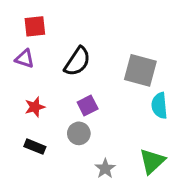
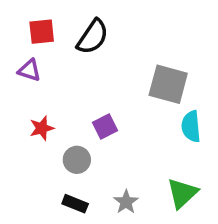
black semicircle: (77, 62) -> (93, 37), moved
gray circle: (79, 133) -> (77, 160), moved
black rectangle: (35, 147) -> (75, 204), moved

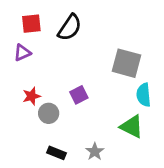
purple triangle: (29, 70) -> (22, 53), turned -42
gray circle: (77, 160) -> (49, 113), moved
green triangle: (182, 193) -> (132, 126), moved, turned -50

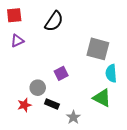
red square: (31, 24) -> (14, 15), moved
red star: (31, 96) -> (24, 105), moved
black rectangle: (57, 153) -> (52, 104), moved

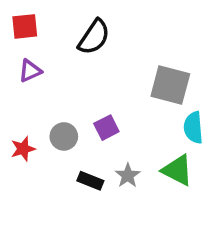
gray circle: (38, 88) -> (64, 136), moved
red star: (24, 105) -> (23, 149), moved
gray star: (73, 117) -> (128, 175), moved

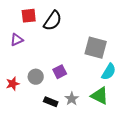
red square: (25, 26) -> (29, 16), moved
cyan semicircle: (193, 128) -> (109, 72), turned -144

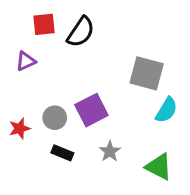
purple square: (60, 72) -> (91, 110), size x1.5
green triangle: (100, 96) -> (159, 167), moved
black rectangle: (51, 102) -> (62, 153), moved

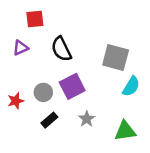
black semicircle: (81, 32) -> (61, 49), moved, turned 120
black rectangle: (62, 153) -> (49, 120), turned -63
green triangle: (159, 167) -> (125, 131), turned -35

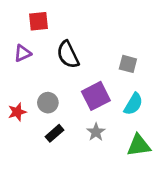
gray square: (116, 57) -> (128, 64), size x0.6
purple square: (72, 86) -> (96, 96), moved
cyan semicircle: (131, 86) -> (133, 104), moved

